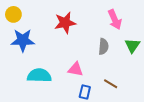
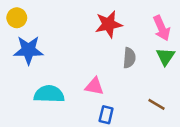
pink arrow: (115, 20) -> (162, 28), moved
red star: (65, 23) -> (109, 24), moved
brown line: (111, 84) -> (156, 104), moved

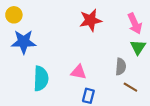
gray semicircle: (129, 58) -> (121, 67), moved
cyan semicircle: (49, 94) -> (41, 79), turned 90

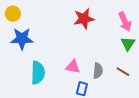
gray semicircle: (121, 67) -> (98, 71), moved
brown line: (130, 87) -> (123, 72), moved

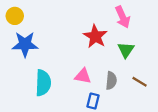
red star: (84, 19) -> (95, 36), moved, turned -30
pink arrow: (125, 22) -> (123, 17), moved
green triangle: (128, 44) -> (126, 50), moved

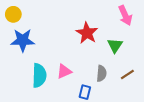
pink arrow: (123, 17) -> (125, 15), moved
pink triangle: (83, 76) -> (64, 71), moved, turned -35
brown line: (140, 82) -> (127, 74), turned -64

